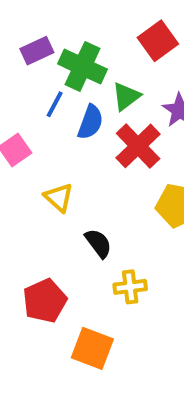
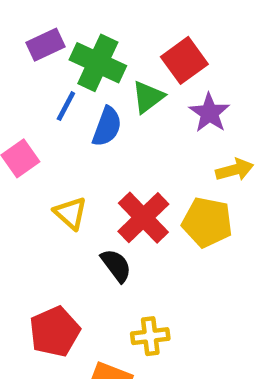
red square: (158, 41) -> (184, 60), moved
red cross: (138, 146) -> (143, 218), moved
yellow cross: (130, 287) -> (150, 336), moved

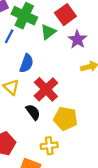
blue semicircle: (107, 127) -> (26, 63), moved
yellow pentagon: (207, 222) -> (65, 119), moved

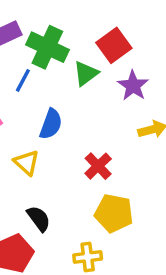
red cross: (46, 89) -> (98, 166), moved, size x0.7
black semicircle: (33, 112) -> (39, 218), moved

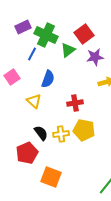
purple star: (133, 86) -> (95, 57), turned 30
red cross: (98, 166) -> (75, 103), turned 35
yellow cross: (88, 257) -> (61, 134), moved

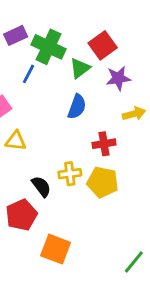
blue semicircle: (48, 79) -> (77, 107), moved
yellow triangle: (34, 101) -> (16, 141), moved, turned -35
red cross: (75, 103) -> (104, 144), moved
yellow cross: (61, 134) -> (70, 174), moved

